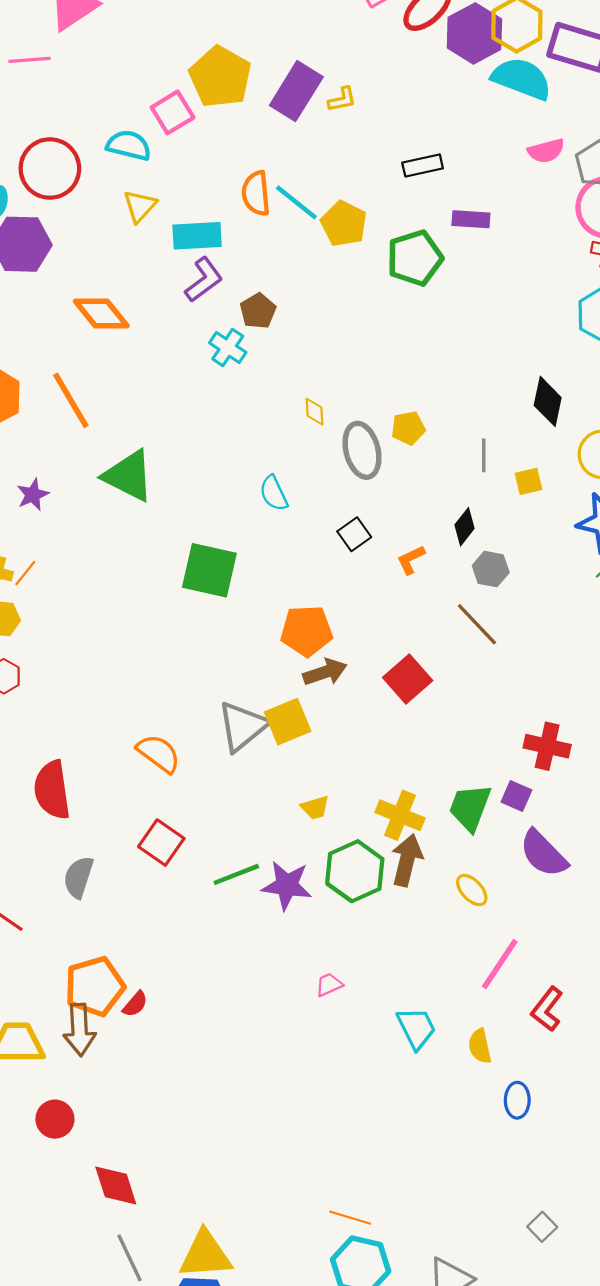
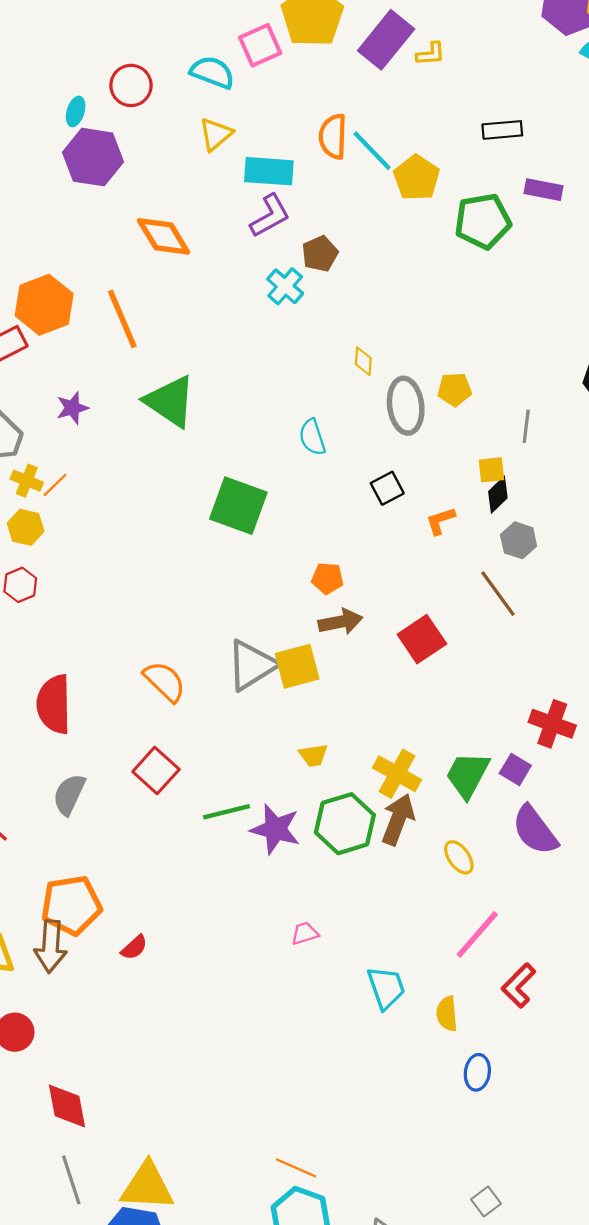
red circle: (50, 169) -> (131, 85), size x0.7
yellow square: (528, 481) -> (491, 470), moved
orange pentagon: (307, 631) -> (327, 578), size x0.6
red semicircle: (135, 1004) -> (134, 947), moved

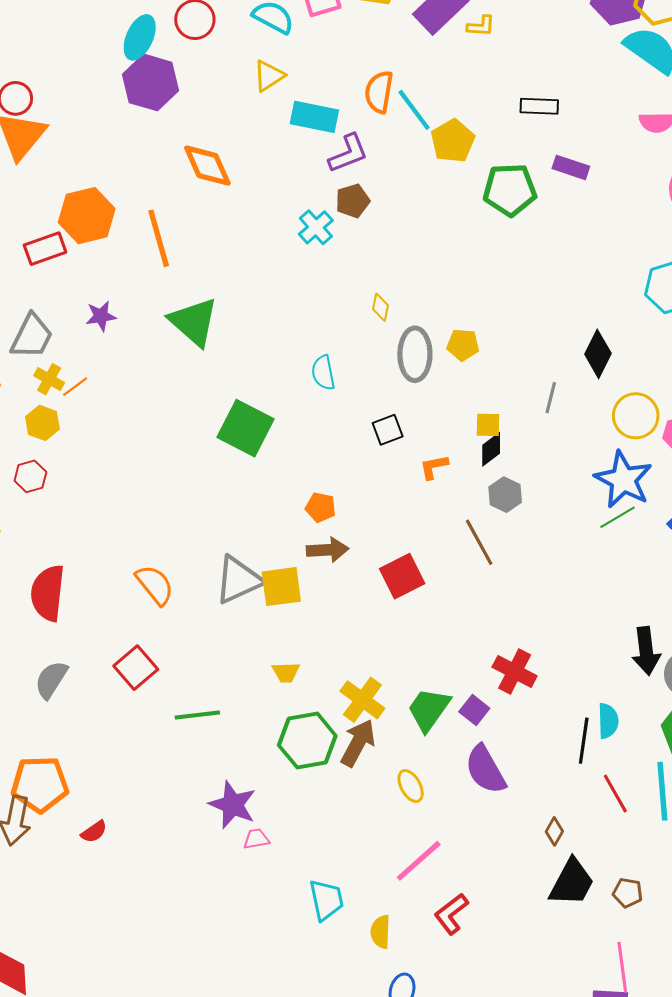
cyan ellipse: (76, 111) -> (140, 37), size x1.6
purple L-shape: (270, 216) -> (348, 153), moved
gray line: (526, 426) -> (551, 398), moved
purple star: (275, 829) -> (233, 805), moved

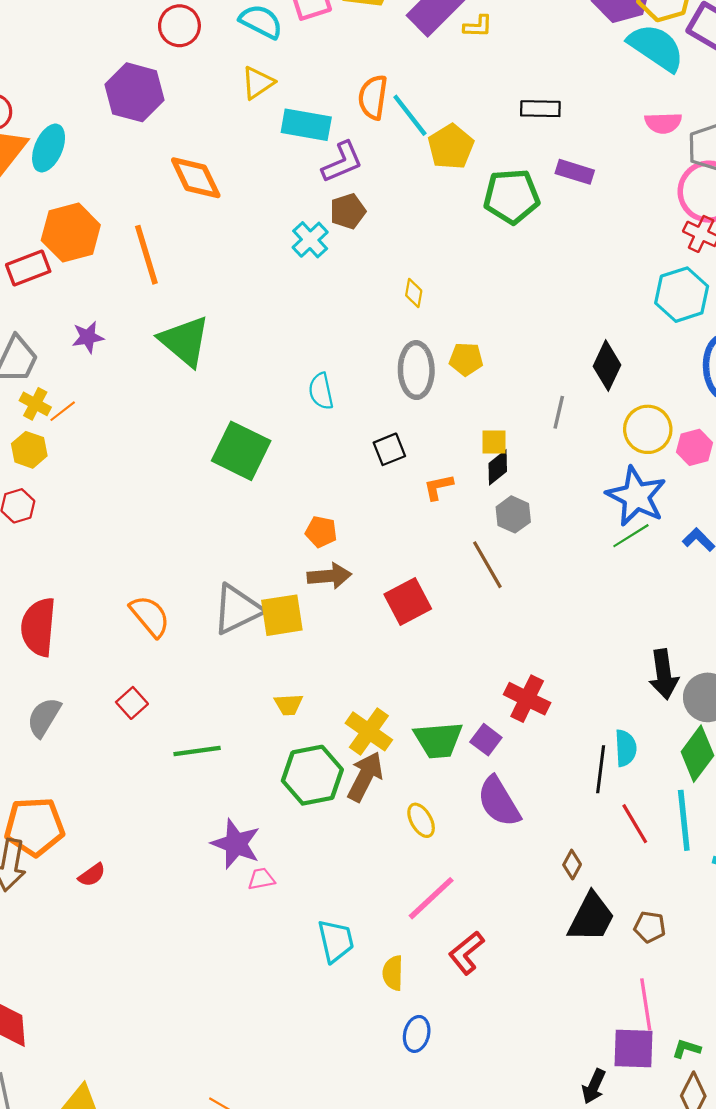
cyan ellipse: (140, 37) -> (49, 148), moved
yellow diamond: (380, 307) -> (414, 293), moved
red square: (136, 668) -> (132, 703), size x0.7
green trapezoid: (429, 709) -> (438, 740), turned -129

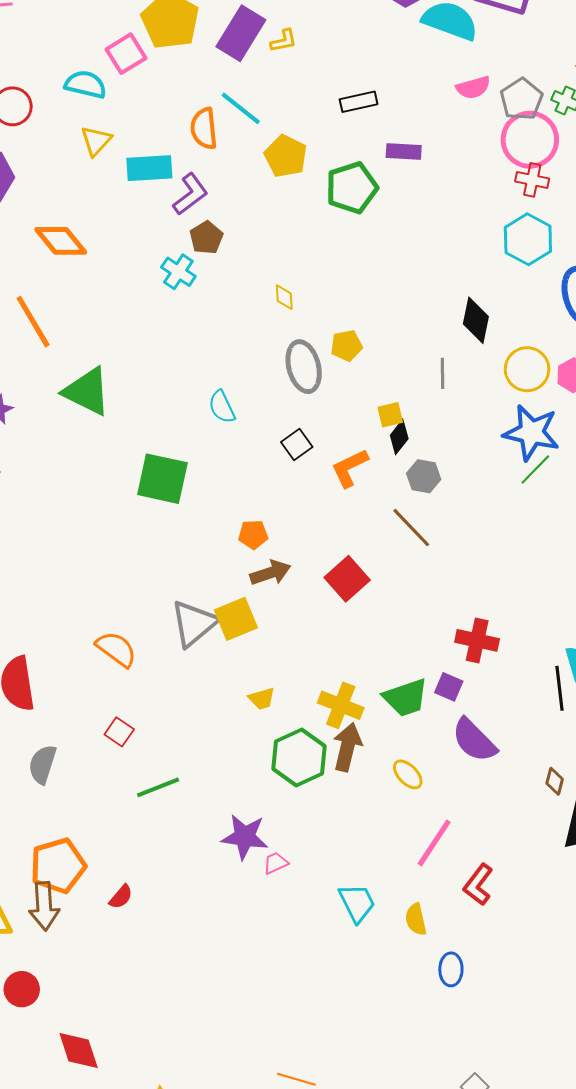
cyan line: (410, 115) -> (241, 108), moved
orange L-shape: (438, 487) -> (350, 468), size x1.4
green line: (197, 751) -> (158, 787), moved

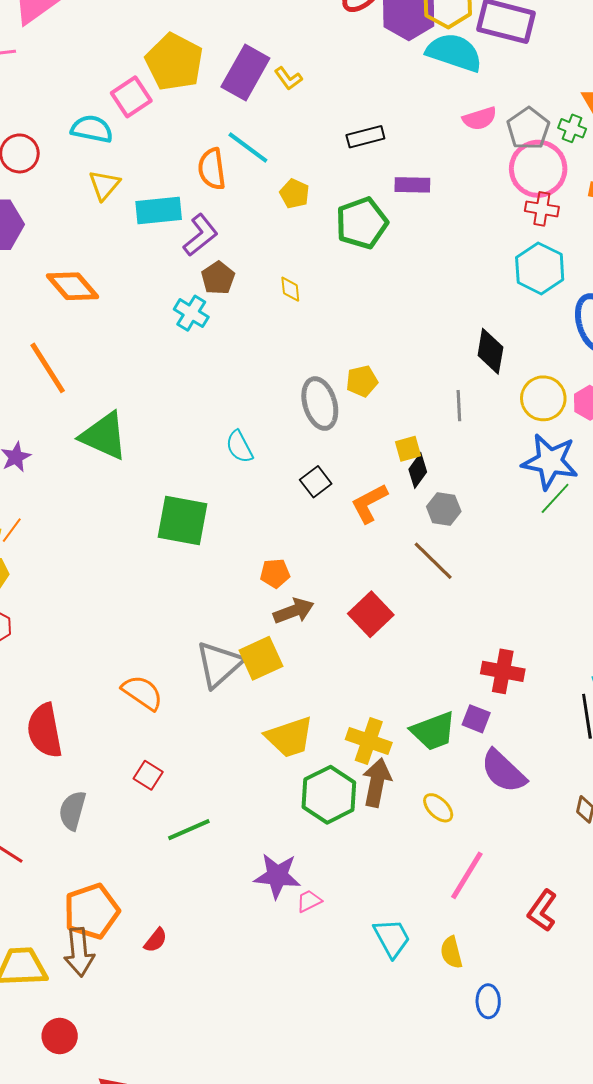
yellow L-shape: (283, 41) -> (288, 78), turned 68
yellow pentagon: (286, 156) -> (294, 194), size x0.7
yellow diamond: (284, 297) -> (290, 289), moved
yellow trapezoid: (262, 699) -> (290, 737), size x1.8
red L-shape: (478, 885) -> (542, 911), moved

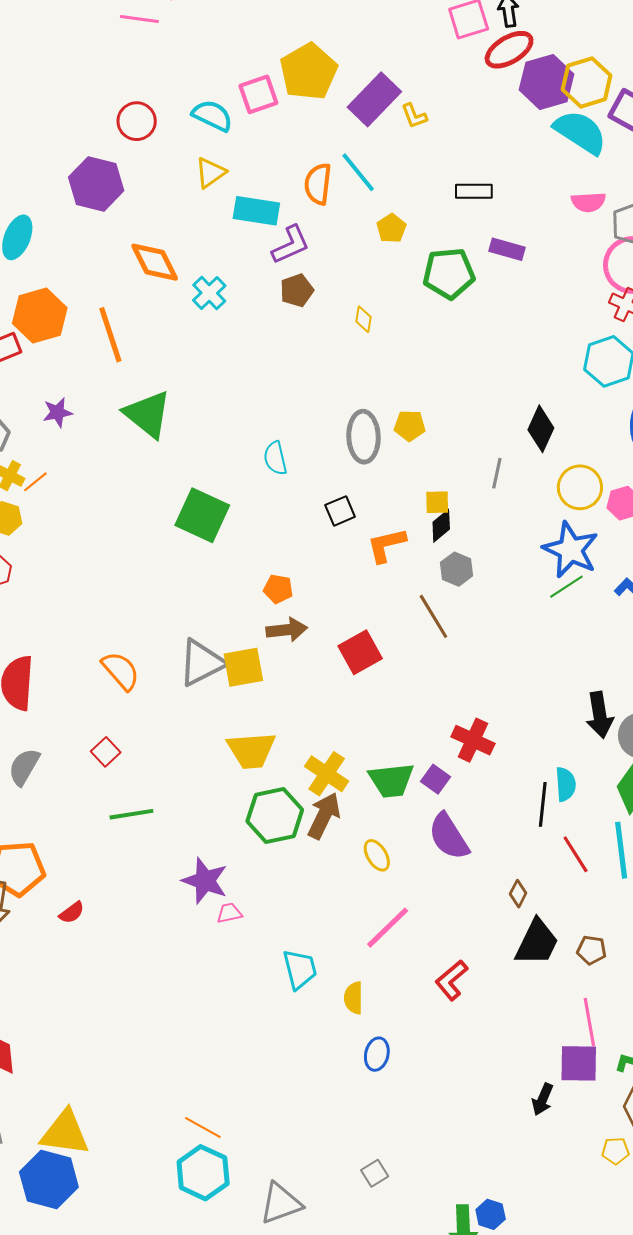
cyan cross: (191, 313) -> (209, 293), moved

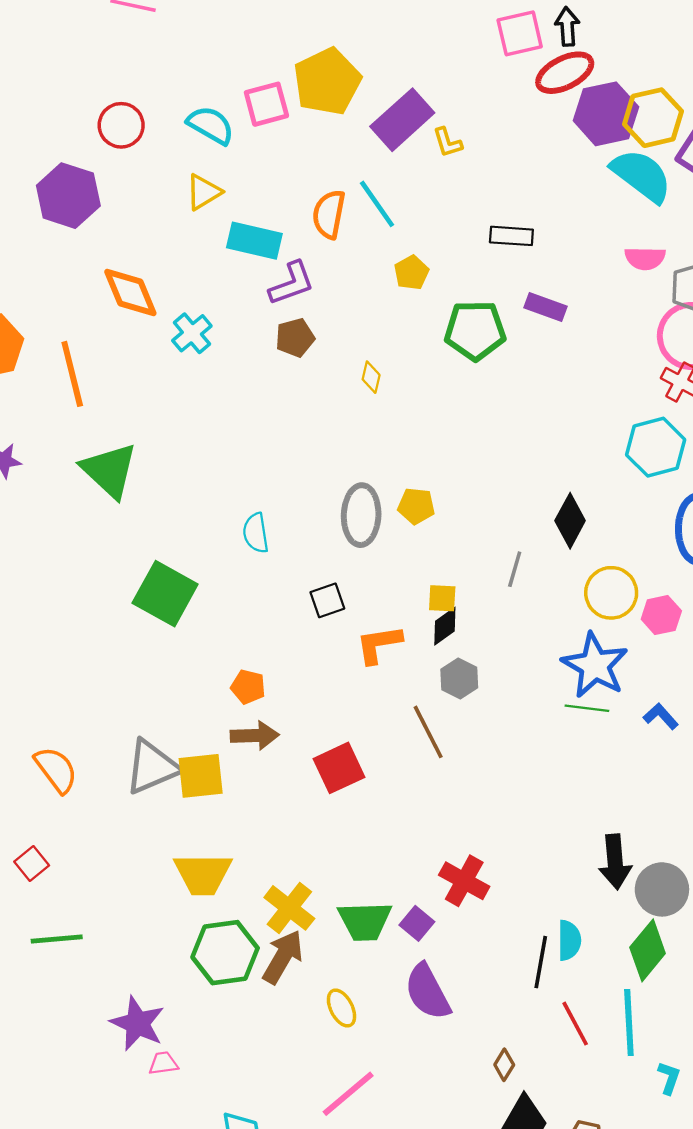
green line: (566, 587) -> (587, 708), turned 36

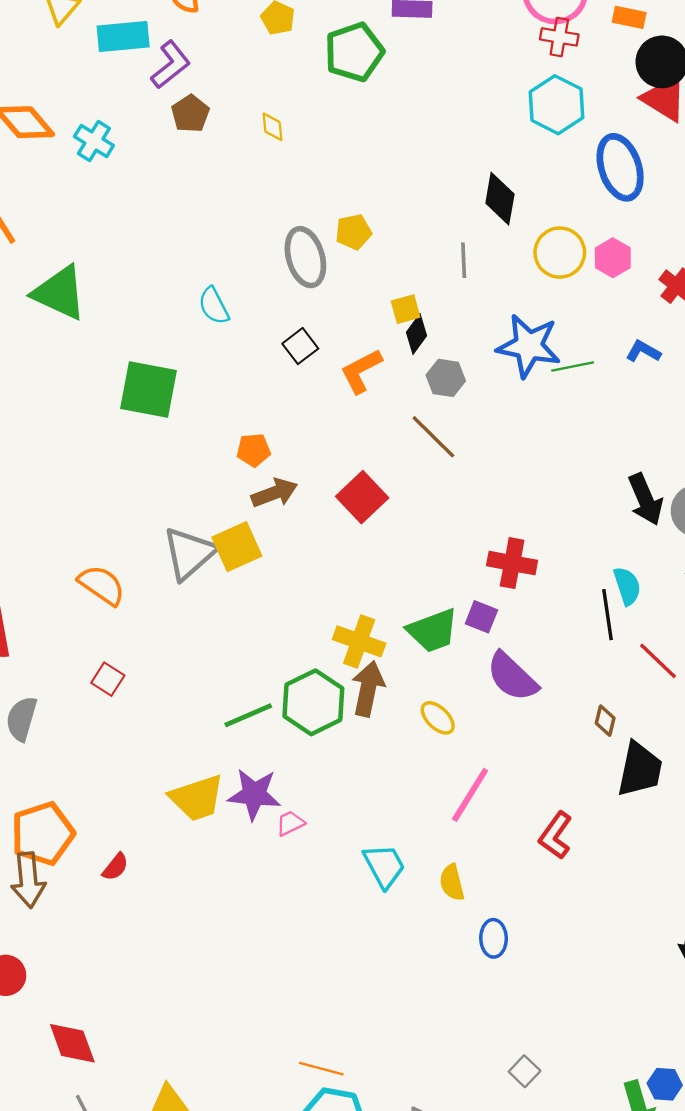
blue star: (595, 665) -> (529, 346), moved
yellow trapezoid: (203, 874) -> (197, 798), moved
green line: (57, 939) -> (248, 715), moved

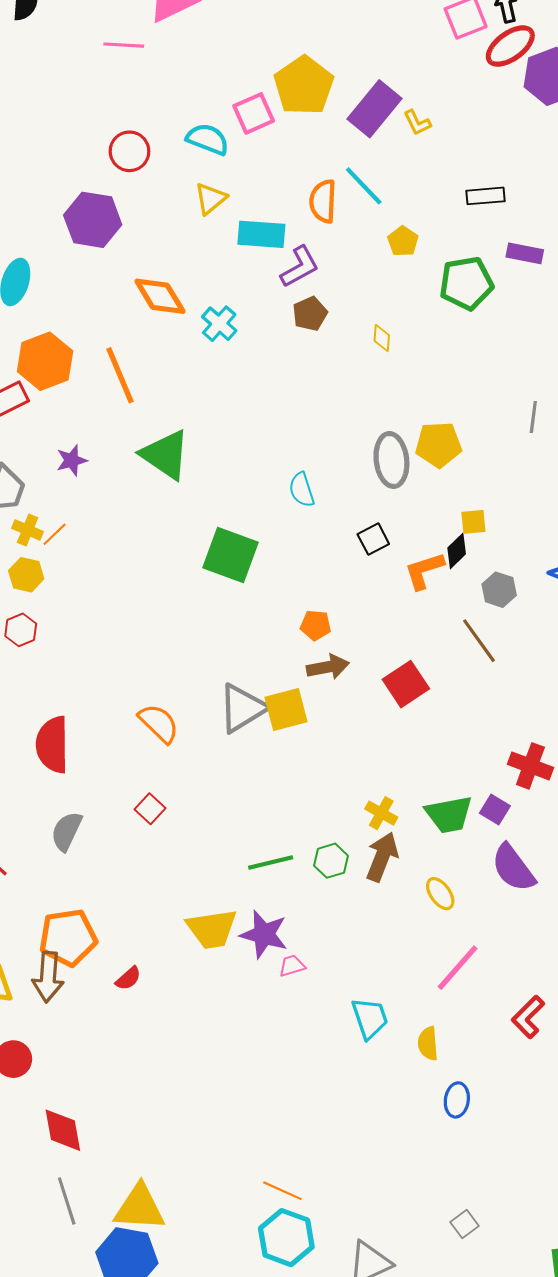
yellow pentagon: (353, 232) -> (438, 445), size x1.4
gray line: (464, 260) -> (533, 417), moved
black diamond: (417, 334) -> (457, 551), moved
yellow cross: (359, 641) -> (381, 813), size x0.7
green hexagon: (313, 702) -> (331, 861), size x0.6

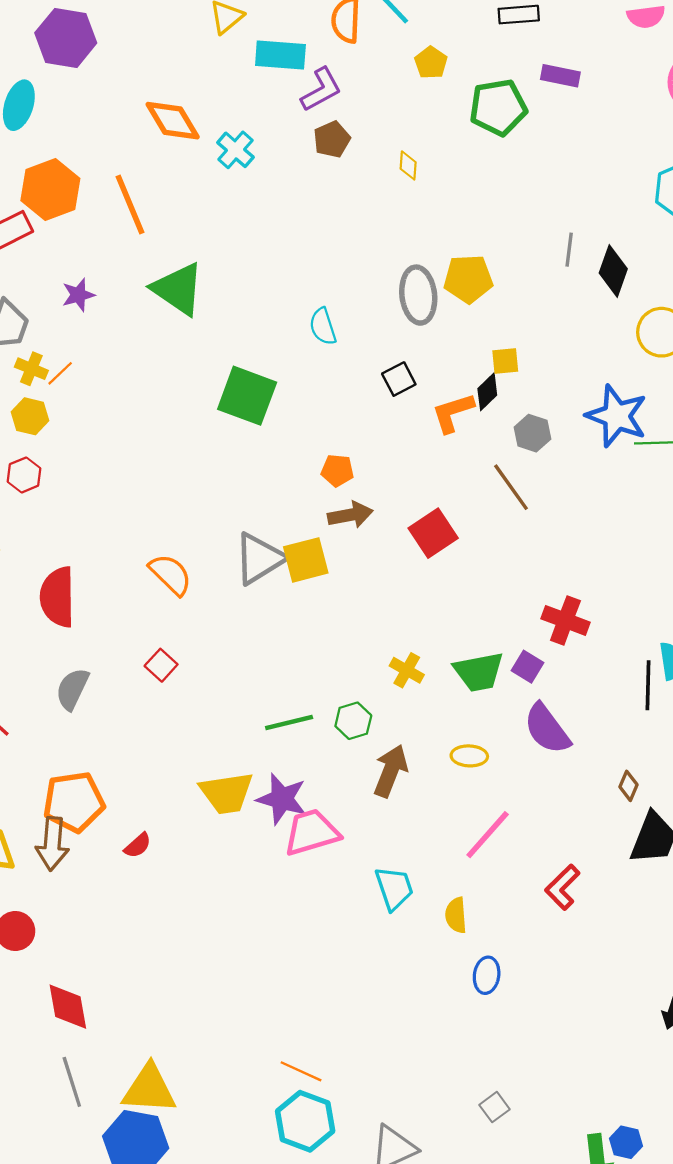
purple hexagon: (93, 220) -> (66, 38), moved
brown arrow: (382, 857) -> (391, 771), moved
yellow ellipse: (440, 894) -> (469, 756), turned -52
pink trapezoid: (292, 966) -> (312, 832), size x2.0

